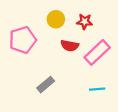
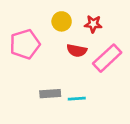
gray rectangle: (46, 85) -> (50, 94), turned 36
cyan line: (97, 89) -> (77, 99), moved

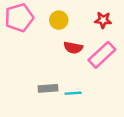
red star: (93, 24) -> (103, 20), moved
pink pentagon: (25, 44) -> (19, 18), moved

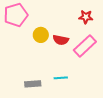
yellow circle: (59, 20) -> (41, 35), moved
gray rectangle: (48, 88) -> (33, 84), moved

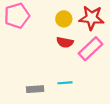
red star: (86, 17) -> (92, 18), size x1.6
yellow circle: (41, 35) -> (64, 19), moved

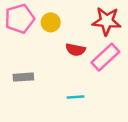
yellow circle: (64, 19) -> (51, 22), moved
gray rectangle: (35, 89) -> (23, 77), moved

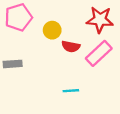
yellow circle: (51, 22) -> (52, 30), moved
gray rectangle: (23, 77) -> (13, 64), moved

